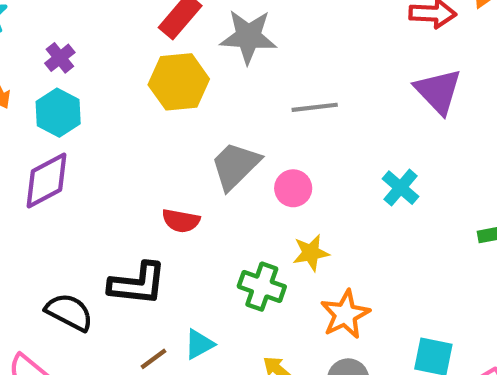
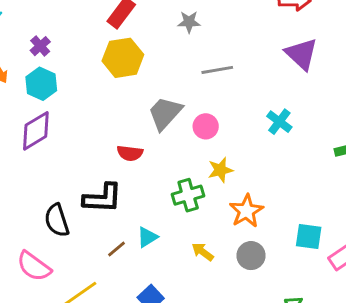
gray star: (248, 37) -> (189, 22), moved, size x0.6
green cross: (262, 287) -> (188, 195), turned -32
black semicircle: (69, 312) -> (57, 220), turned -132

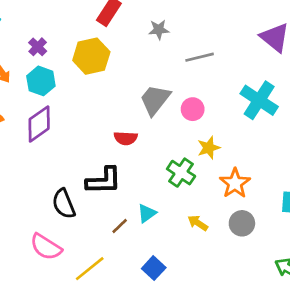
gray star: (189, 22) -> (159, 30), moved
yellow hexagon: (123, 58) -> (91, 56), moved
cyan cross: (279, 122) -> (259, 100), size x1.6
green cross: (188, 195) -> (181, 173), turned -36

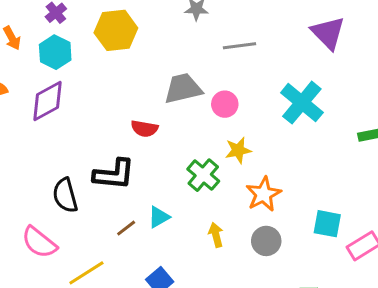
gray trapezoid: (155, 100) -> (183, 88), turned 32
yellow arrow: (198, 223) -> (216, 235), turned 36

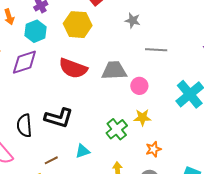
red semicircle: (144, 129) -> (73, 68), moved, size x1.6
orange star: (263, 194) -> (153, 149), size x0.7
brown line: (126, 228) -> (51, 160), moved

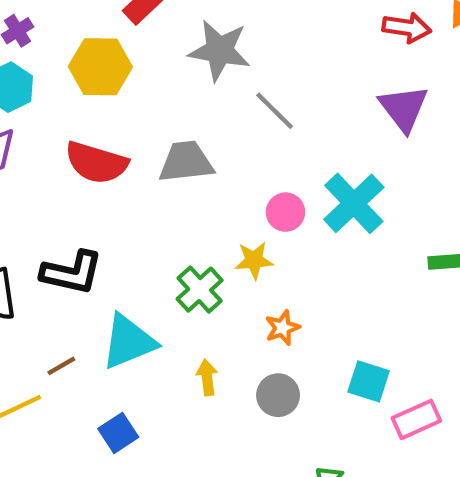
gray star: (133, 20) -> (219, 50), size x1.8
gray line: (156, 50) -> (275, 111), turned 45
pink circle: (139, 86) -> (285, 212), moved
cyan triangle: (83, 151) -> (128, 342), size x1.8

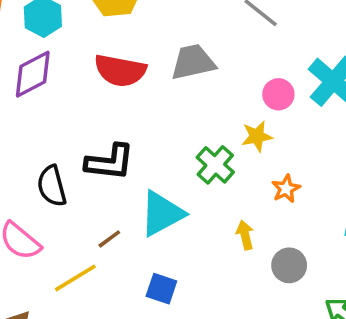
yellow arrow: (207, 377) -> (245, 235), moved
gray circle: (278, 395) -> (289, 265), moved
blue square: (118, 433) -> (161, 289), turned -32

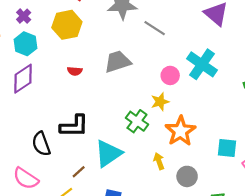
red semicircle: (120, 71) -> (75, 71), size x0.5
orange star: (286, 189) -> (180, 131), size x1.8

